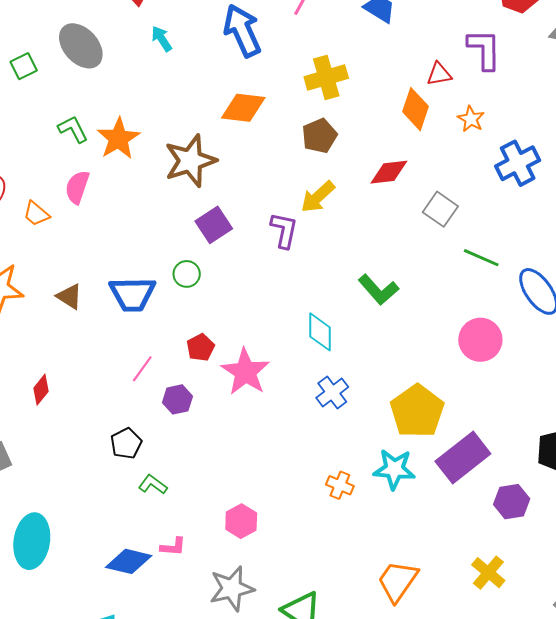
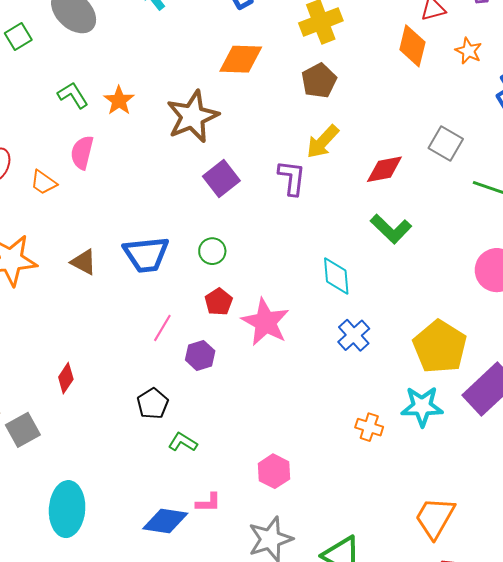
orange star: (118, 139) -> (119, 101), size x0.7
red diamond: (389, 172) -> (384, 169), moved
green circle: (187, 274) -> (212, 251), moved
red diamond: (41, 390) -> (66, 378), moved

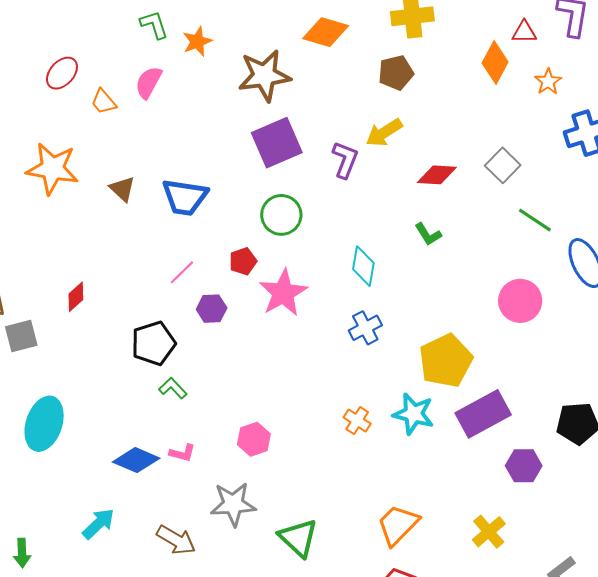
purple square: (221, 178) -> (277, 143), size x1.4
green L-shape: (391, 229) -> (428, 234), size x0.7
green circle: (212, 251) -> (281, 215), moved, size x1.5
black pentagon: (153, 404) -> (154, 343), size x1.4

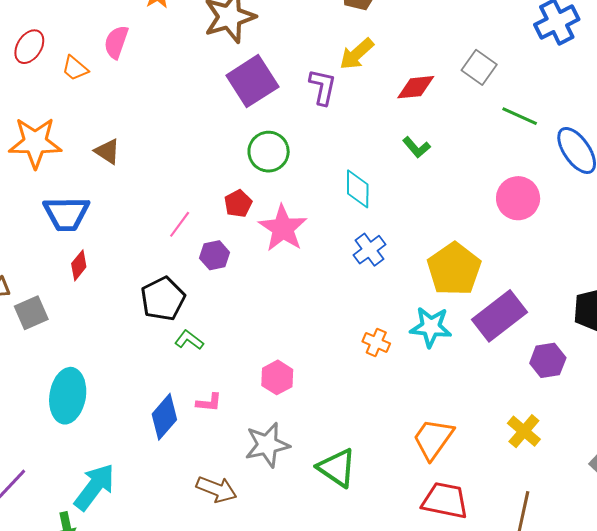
blue trapezoid: (185, 197) -> (66, 214), moved
blue diamond: (136, 460) -> (164, 417), turned -63
cyan arrow: (98, 524) -> (94, 487), moved, size x1.4

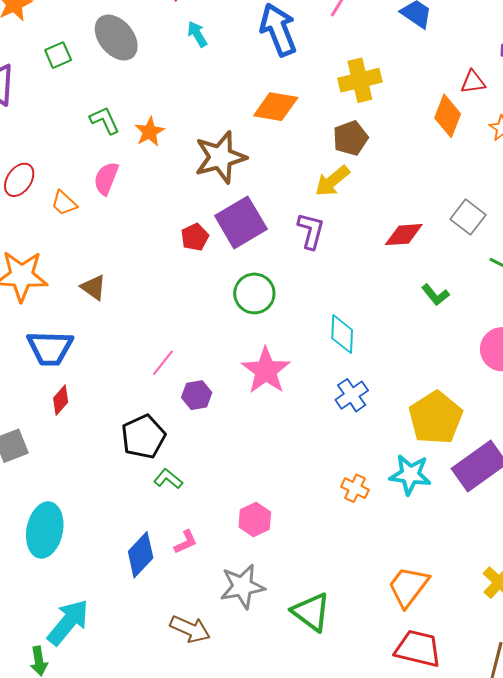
yellow arrow: (357, 54) -> (332, 181), moved
green L-shape: (416, 147) -> (435, 295), moved
red pentagon: (238, 204) -> (195, 237), moved
pink L-shape: (209, 402) -> (186, 542), turned -32

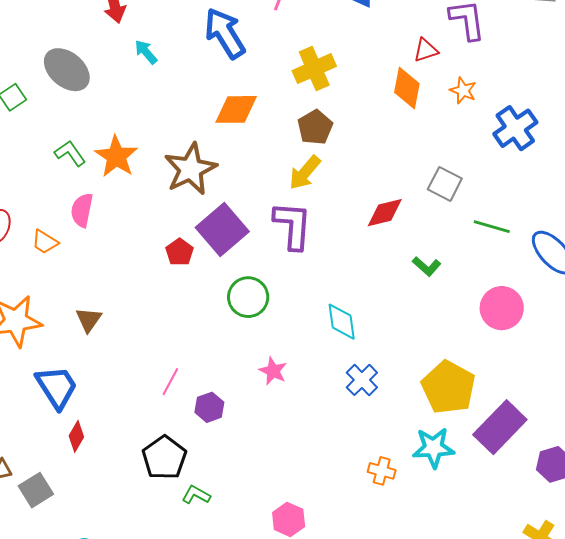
orange star: (150, 132) -> (116, 156), size x1.4
purple L-shape: (311, 231) -> (293, 225), size x1.4
brown triangle: (93, 287) -> (89, 320), turned 40
blue trapezoid: (50, 348) -> (57, 387), turned -114
pink star: (266, 371) -> (273, 371), size x0.6

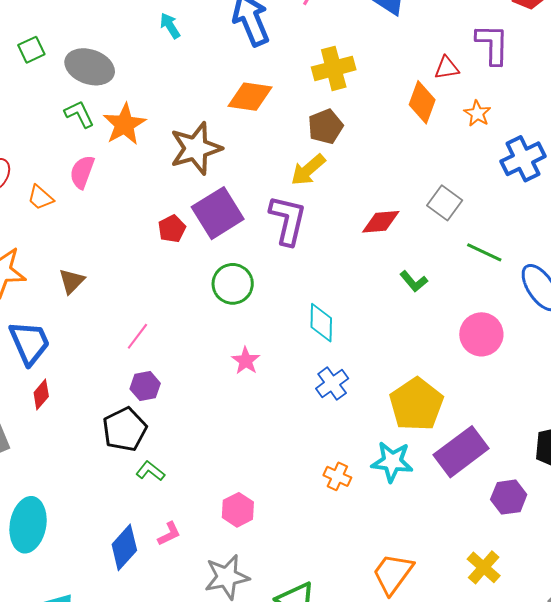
gray ellipse: (67, 70) -> (90, 67), moved, turned -30
pink line: (170, 382) -> (137, 336), moved
purple hexagon: (209, 407) -> (145, 386), moved

